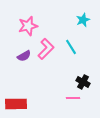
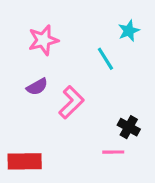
cyan line: (71, 47) -> (105, 59), moved
pink L-shape: (46, 49) -> (71, 102), moved

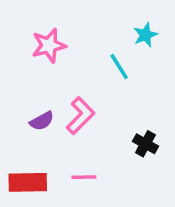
purple semicircle: (37, 87) -> (42, 121), moved
pink line: (113, 152) -> (84, 177), moved

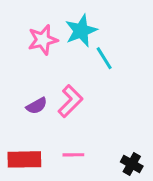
cyan star: (145, 35) -> (81, 31), moved, size x1.5
black cross: (145, 144) -> (132, 164), moved

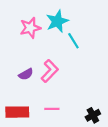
black cross: (132, 164) -> (93, 115), turned 32

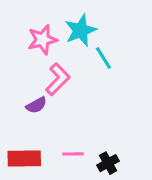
pink L-shape: (50, 71) -> (58, 79), moved
black cross: (93, 115) -> (108, 163), moved

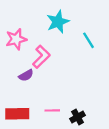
pink star: (42, 40) -> (16, 39), moved
cyan line: (103, 58) -> (88, 40), moved

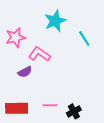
pink L-shape: (41, 57) -> (39, 54), turned -100

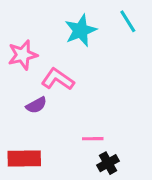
cyan line: (84, 39) -> (128, 21), moved
pink line: (50, 105) -> (93, 139), moved

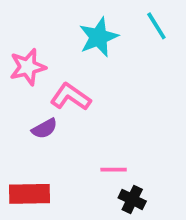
black cross: (108, 163) -> (132, 199), turned -35

